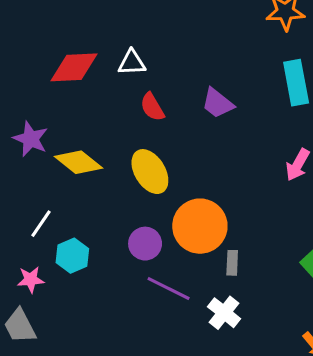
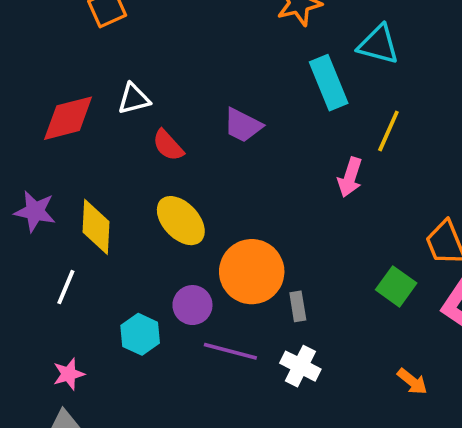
yellow diamond: (79, 162) -> (96, 227), turned 66
white line: (41, 224) -> (66, 287), moved
cyan hexagon: (72, 256) -> (140, 334), moved

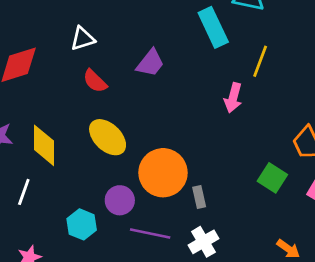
white triangle: (134, 99) -> (83, 39), moved
purple trapezoid: (243, 125) -> (150, 63), turned -76
white cross: (300, 366) -> (203, 242), turned 36

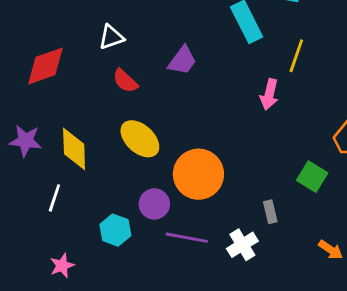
gray rectangle: (199, 197) -> (270, 212), moved

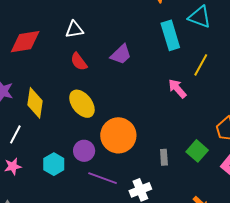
pink arrow: (269, 94) -> (177, 89), turned 115
gray rectangle: (270, 212) -> (164, 157), moved
pink star: (62, 266) -> (13, 166), moved

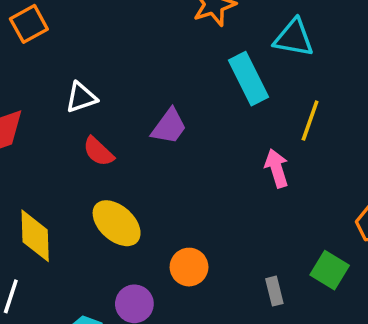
pink arrow: (177, 89) -> (277, 168), turned 35
orange circle: (118, 135) -> (189, 267), size x0.6

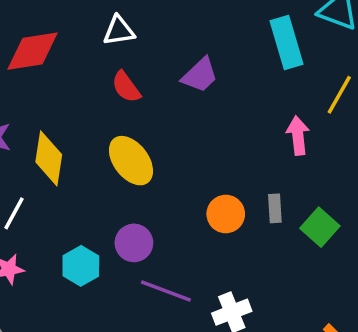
orange circle: (189, 267) -> (226, 214), moved
green square: (330, 270) -> (320, 227), moved
gray rectangle: (274, 291) -> (275, 208), moved

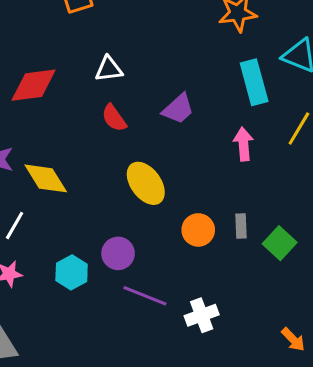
pink arrow: (298, 136) -> (243, 144), moved
yellow diamond: (49, 158) -> (46, 178), turned -42
yellow ellipse: (131, 161) -> (146, 183), moved

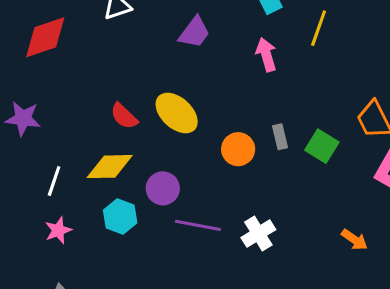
red semicircle: (114, 118) -> (124, 116), moved
yellow diamond: (46, 178) -> (110, 167), moved, turned -48

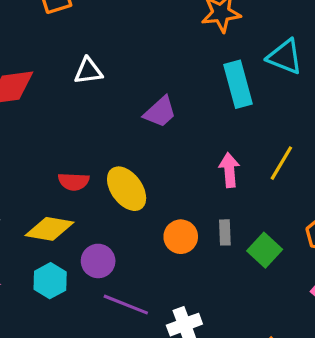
yellow line: (319, 28) -> (281, 163), moved
pink arrow: (266, 55) -> (229, 170), moved
red semicircle: (124, 116) -> (74, 181), turned -52

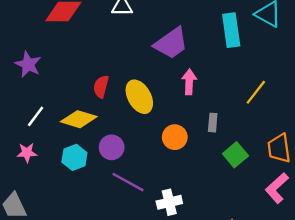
purple trapezoid: (160, 112) -> (171, 43), size x1.4
pink arrow: (229, 170) -> (189, 82), moved
red semicircle: (74, 181) -> (101, 86), turned 95
gray rectangle: (225, 232) -> (213, 123), moved

